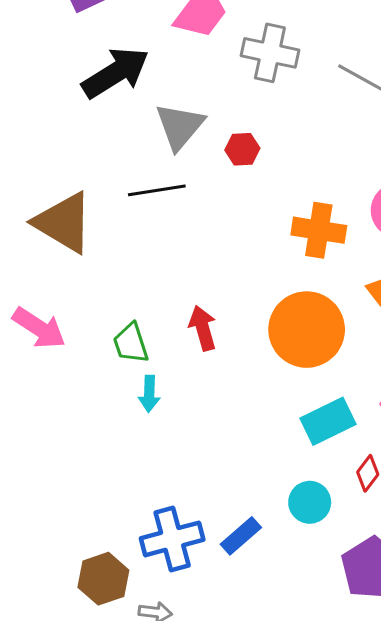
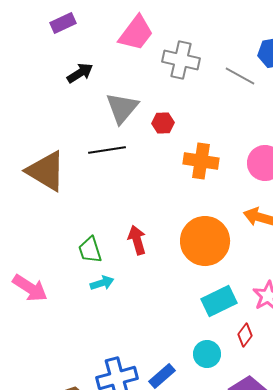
black arrow: (116, 73) -> (80, 73), size x0.6
orange cross: (319, 230) -> (201, 161), moved
pink arrow: (39, 328) -> (30, 288), moved
cyan arrow: (149, 394) -> (102, 283), turned -110

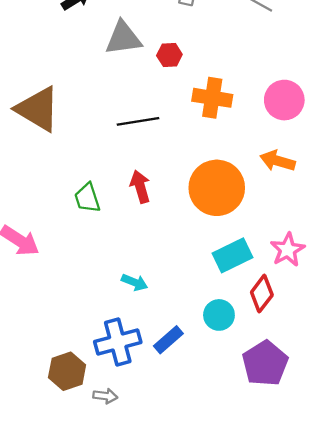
gray triangle: (122, 108) -> (123, 38), turned 42
black line: (107, 150) -> (138, 121), moved
cyan arrow: (102, 283) -> (135, 282), moved, turned 40
red diamond: (245, 335) -> (262, 294), size x1.4

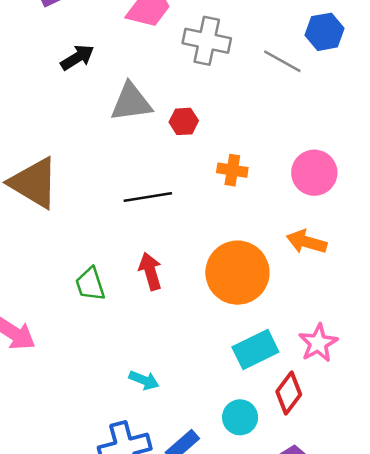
orange cross: (212, 98) -> (232, 170), size x0.7

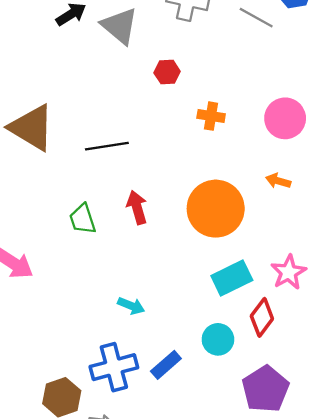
gray triangle: (131, 102) -> (120, 26), moved, turned 48
black line: (148, 197) -> (107, 146), moved
orange arrow: (307, 242) -> (278, 181), size x0.7

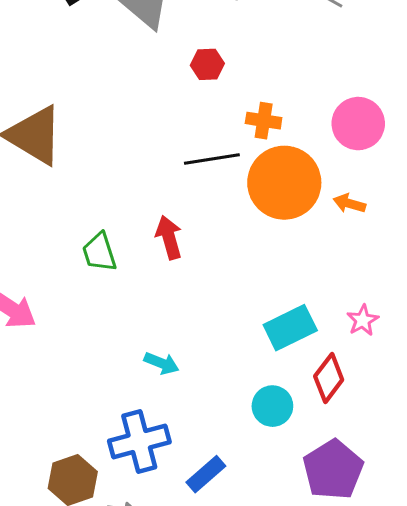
black line: (107, 146) -> (212, 159), moved
orange circle: (216, 209) -> (284, 183), moved
pink star: (289, 272) -> (363, 320), size x0.7
blue rectangle: (166, 365) -> (206, 474), moved

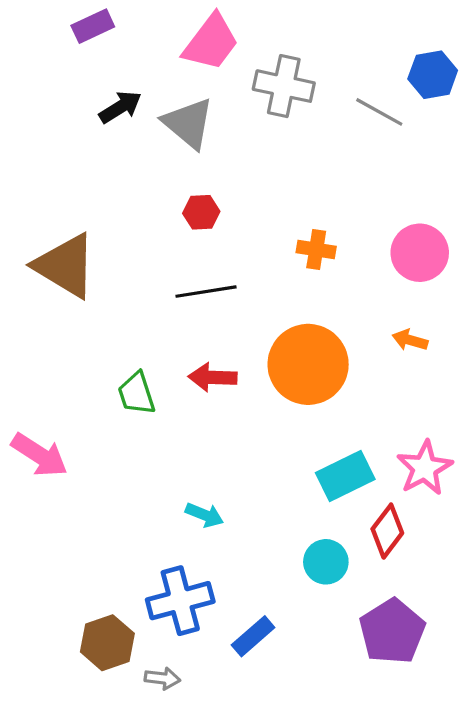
red hexagon: (207, 64) -> (201, 212), moved
black line: (212, 159) -> (206, 292), moved
orange circle: (284, 183) -> (308, 364), moved
red arrow: (169, 237) -> (213, 377), turned -72
pink star: (363, 320) -> (425, 468), size x1.6

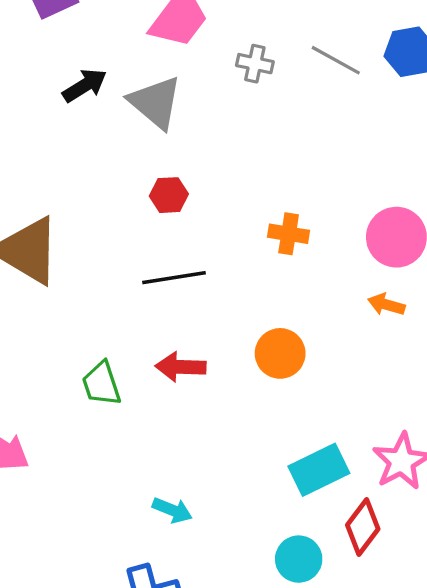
gray cross: (284, 86) -> (255, 64), size x0.6
gray line: (379, 112) -> (336, 60), moved
orange arrow: (410, 340) -> (386, 305), moved
orange circle: (308, 364) -> (280, 353), size x0.6

